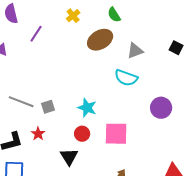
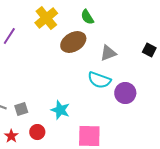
yellow cross: (73, 16) -> (46, 18), size x1.6
purple circle: (161, 108) -> (125, 93), moved
red circle: (82, 134) -> (37, 132), moved

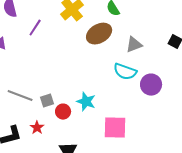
red circle: (37, 132) -> (63, 112), moved

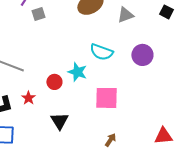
cyan semicircle: (125, 72) -> (101, 52), moved
gray square: (47, 101) -> (38, 14), moved

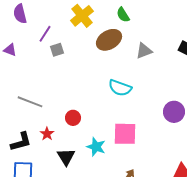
purple circle: (142, 55) -> (174, 112), moved
cyan star: (77, 72) -> (96, 147), moved
black triangle: (59, 121) -> (66, 157), moved

